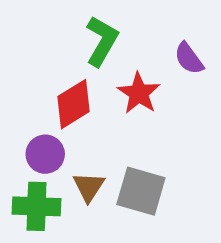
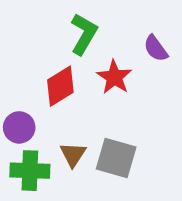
purple circle: (45, 154) -> (19, 127), moved

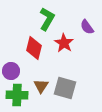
red diamond: (60, 86) -> (34, 48), turned -45

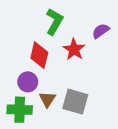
purple semicircle: (87, 27) -> (101, 31), turned 91
purple circle: (11, 71) -> (28, 82), moved

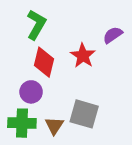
green L-shape: (54, 22) -> (36, 25), moved
brown triangle: (47, 99) -> (54, 126), moved

